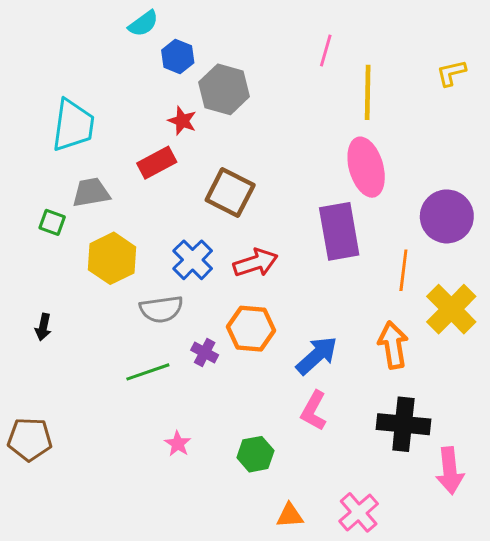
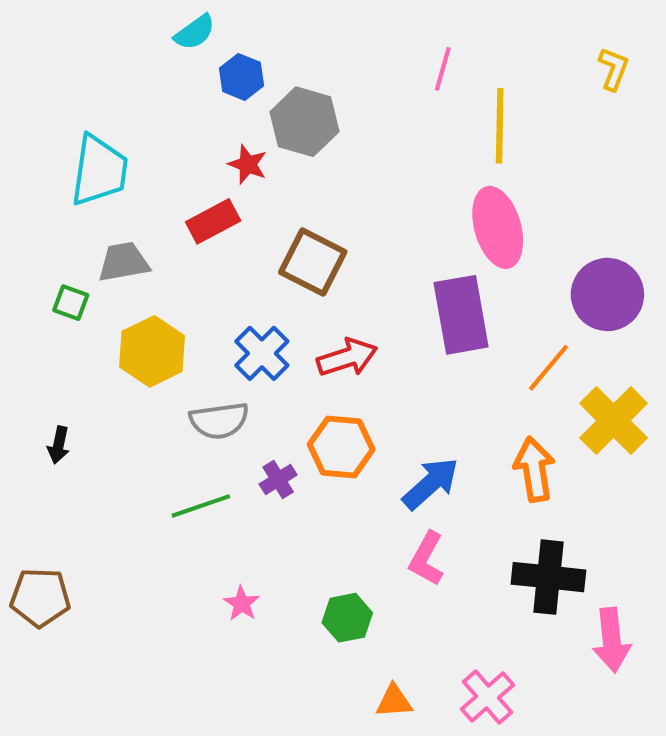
yellow L-shape: (451, 73) -> (614, 69), moved, turned 124
orange line: (403, 270) -> (548, 368), turned 33
purple cross: (205, 352) -> (278, 479), turned 30

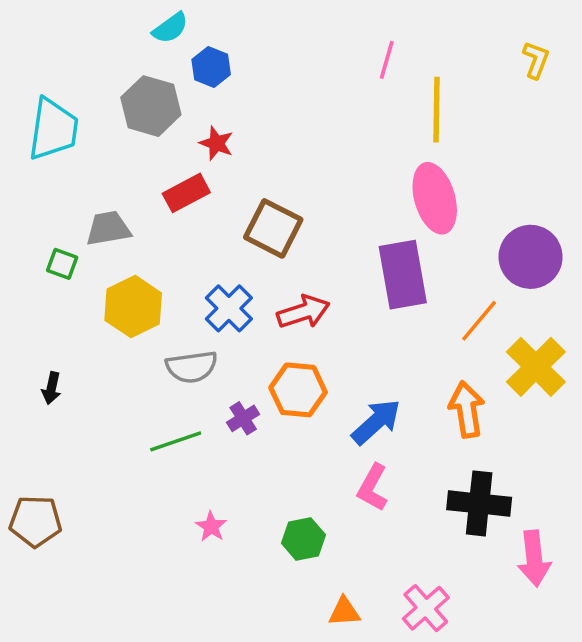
gray hexagon: (305, 122) -> (151, 106), moved
cyan trapezoid: (99, 170) -> (53, 129), moved

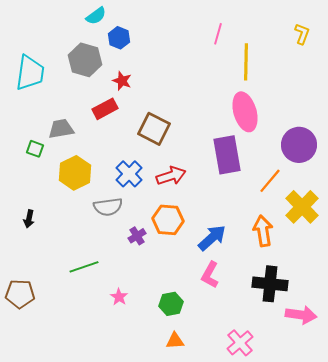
green line: (176, 441) -> (84, 267), moved
pink arrow: (534, 558) -> (301, 315), turned -76
orange triangle: (344, 612) -> (175, 341), moved

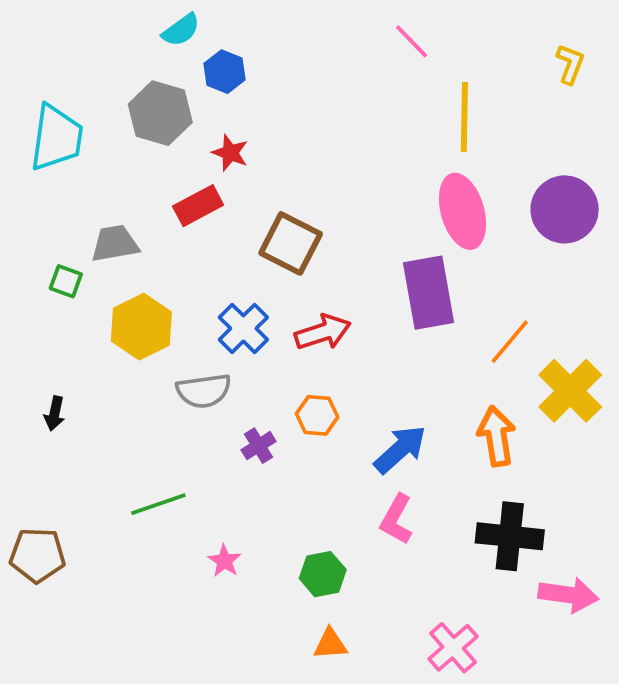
pink line: (218, 34) -> (412, 41), moved, turned -60
purple circle: (299, 145) -> (565, 209), moved
orange hexagon: (168, 220) -> (317, 415), size x0.7

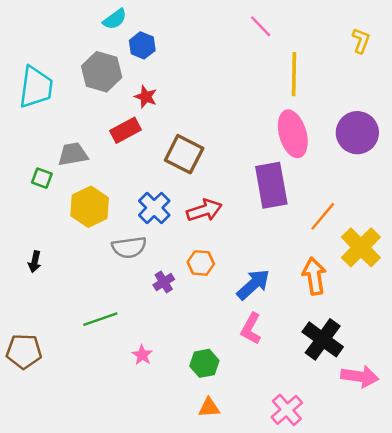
black cross: (510, 536) -> (323, 339), turned 30

